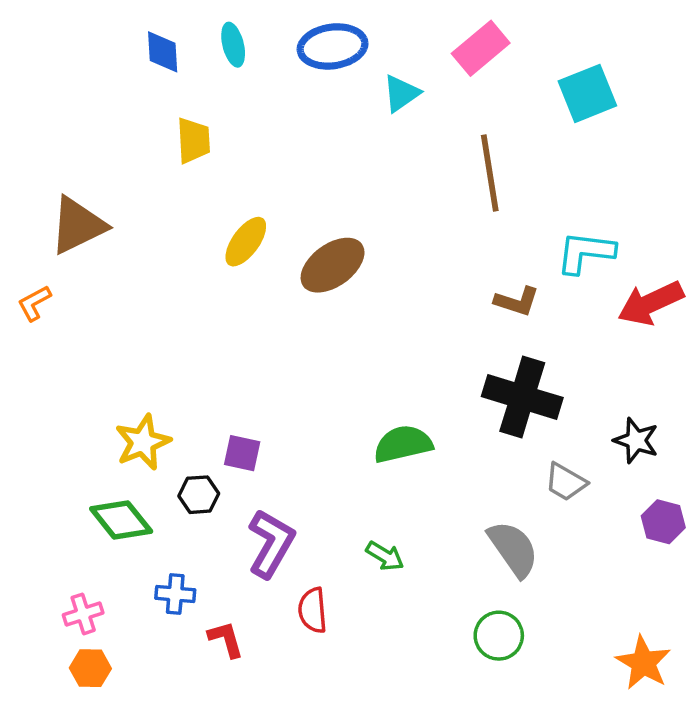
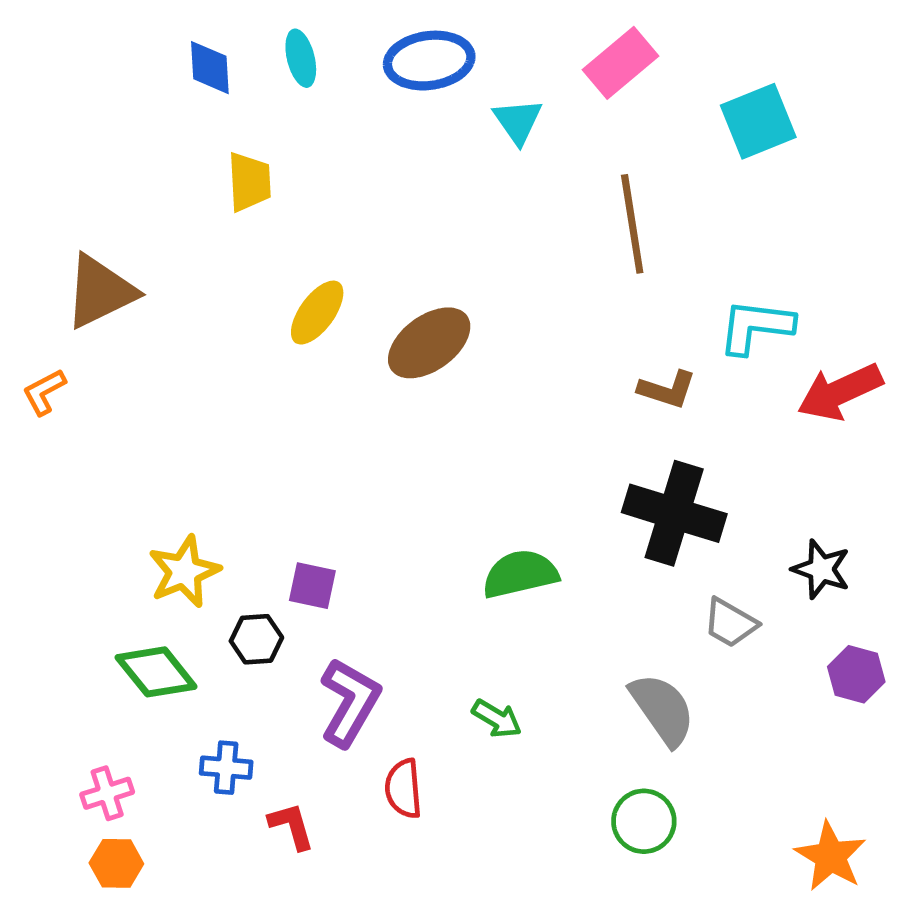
cyan triangle: (401, 93) -> (518, 121), turned -30

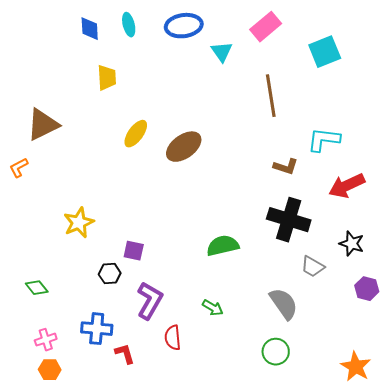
red arrow: (840, 392) -> (347, 186), moved
yellow star: (184, 572) -> (79, 223), moved
green diamond: (156, 672) -> (37, 288), moved, size x0.7
blue cross: (226, 768) -> (97, 329), size x1.4

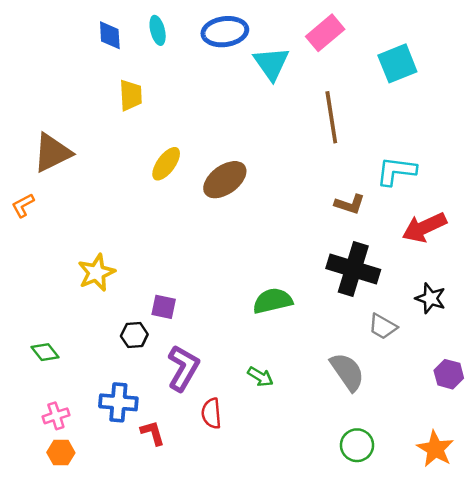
cyan triangle: (222, 52) -> (271, 63), size x1.4
purple hexagon: (367, 289) -> (449, 374), moved
green circle: (276, 352) -> (357, 445), moved

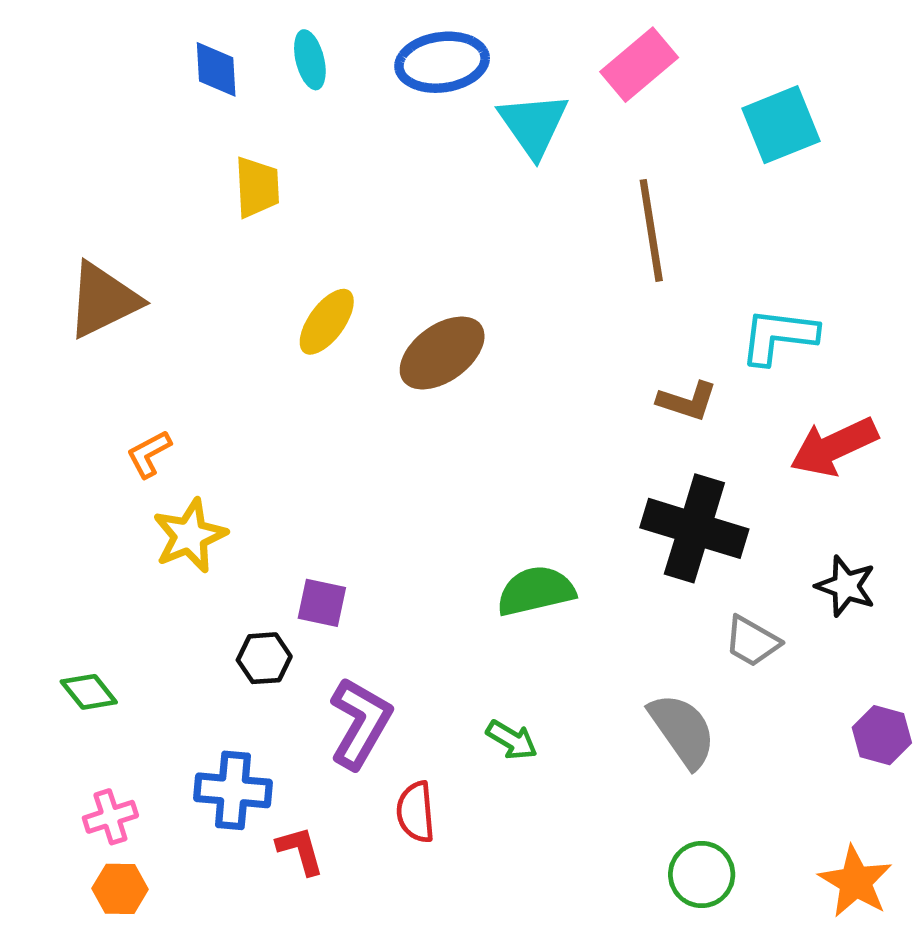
orange L-shape: (23, 205) -> (149, 454), moved

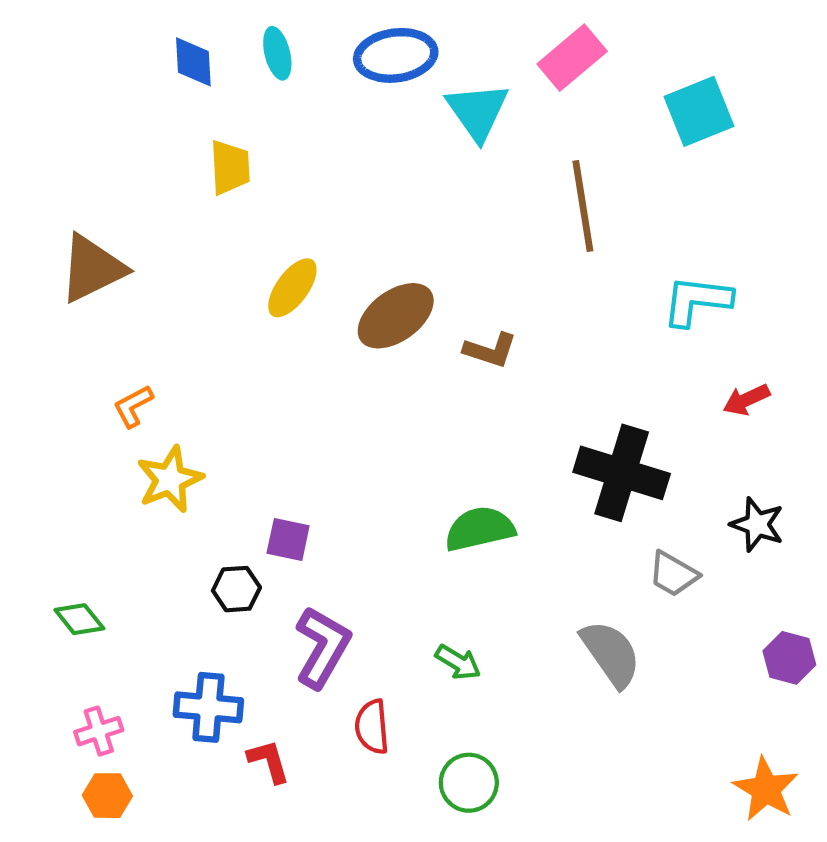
brown L-shape: (687, 401) -> (490, 350), moved
red arrow: (834, 447) -> (746, 400), size x0.6
green circle: (702, 874) -> (469, 783), moved

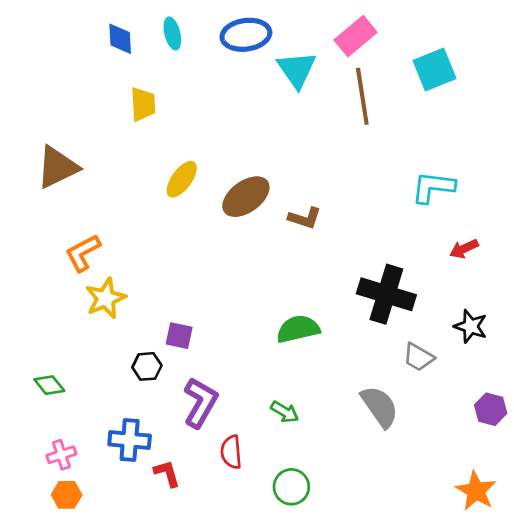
brown line: (583, 206) -> (362, 96), moved
orange L-shape: (133, 406) -> (83, 253), size x1.4

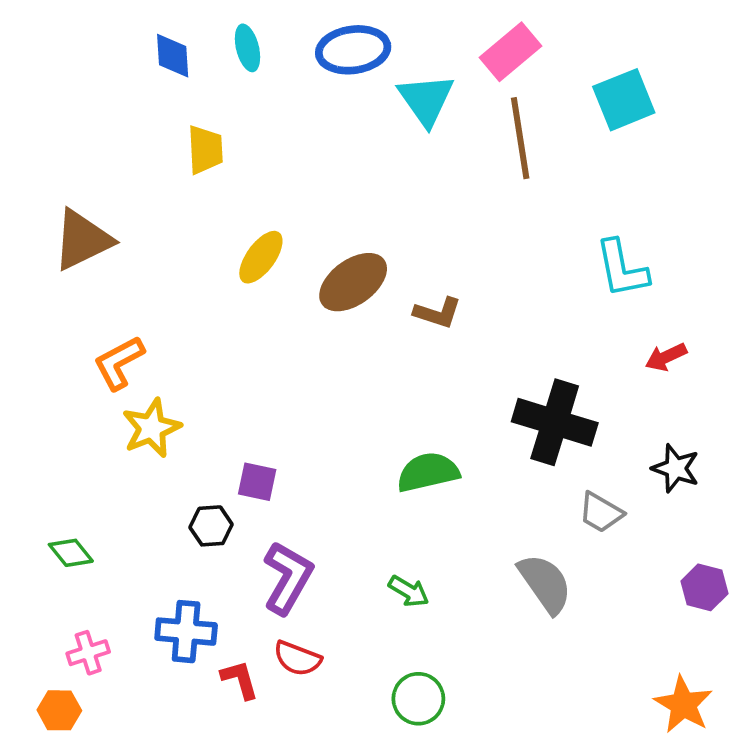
cyan L-shape: (433, 187) -> (622, 269), turned -108
red semicircle: (231, 452) -> (297, 658), moved, turned -64
orange hexagon: (67, 495) -> (59, 710), moved

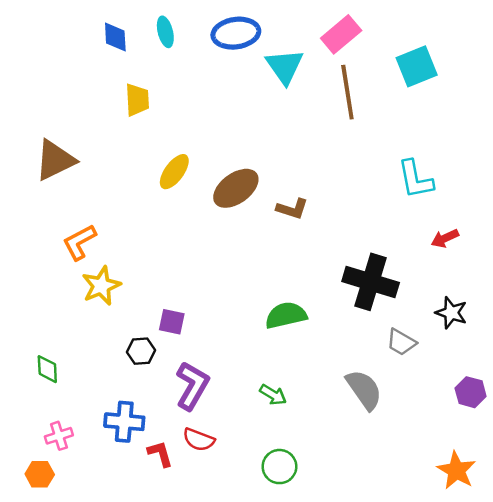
green diamond: (71, 553) -> (47, 369), turned 36

